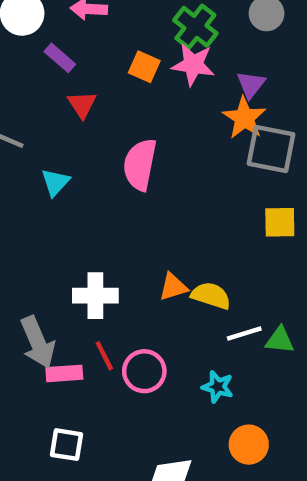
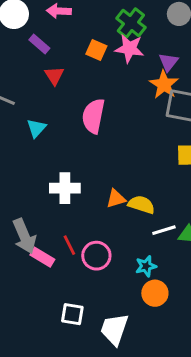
white cross: (95, 296) -> (65, 188), moved
pink rectangle: (64, 373) -> (42, 257), turned 35
cyan star: (218, 387) -> (146, 266), turned -30
white square: (67, 445) -> (72, 314), moved
orange circle: (249, 445) -> (155, 293), moved

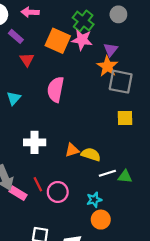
orange square: (96, 50) -> (58, 41), size x1.6

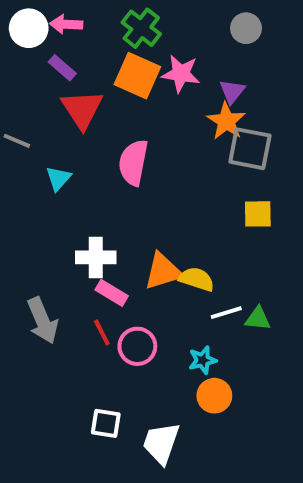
pink arrow: (30, 12) -> (66, 24), moved
green cross: (83, 21) -> (141, 28), moved
red triangle: (27, 60) -> (82, 109), size x1.6
orange triangle: (72, 150) -> (163, 271), size x1.5
pink rectangle: (18, 193) -> (112, 293), moved

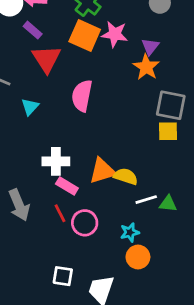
gray square: (250, 149) -> (171, 105), moved

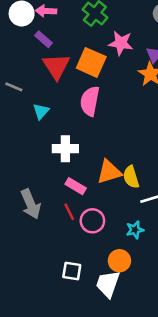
orange square: (85, 36) -> (91, 62), moved
white cross: (56, 161) -> (65, 149), moved
yellow semicircle: (126, 176) -> (131, 177), turned -125
orange circle: (138, 257) -> (119, 261), moved

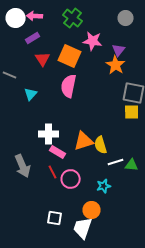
purple rectangle: (43, 39) -> (33, 38), turned -72
red triangle: (56, 66) -> (43, 59), size x0.7
white cross: (65, 149) -> (49, 134), moved

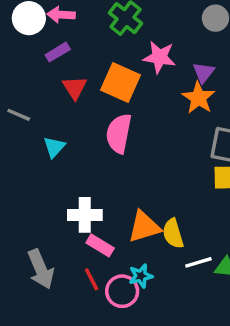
cyan star: (104, 186) -> (141, 276), moved

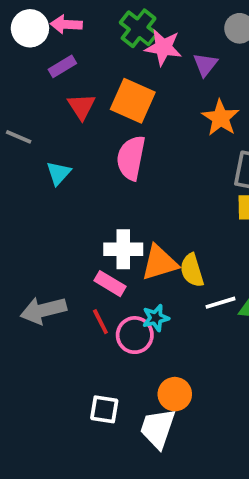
pink star: (159, 57) -> (163, 47), moved
purple triangle: (204, 72) -> (205, 64), moved
white cross: (85, 215) -> (123, 249), moved
gray arrow: (41, 269) -> (43, 310), turned 99

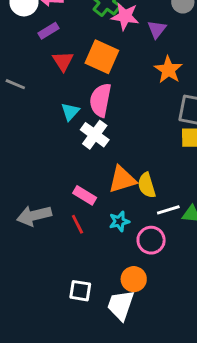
cyan triangle: (59, 173) -> (70, 112), moved
white cross: (123, 249) -> (95, 135), moved, turned 36
pink circle: (135, 335) -> (151, 240), moved

